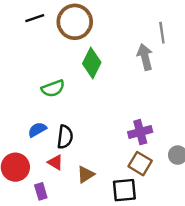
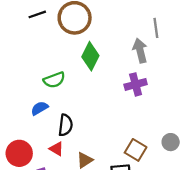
blue semicircle: (37, 130) -> (40, 108), moved
purple cross: (140, 132) -> (136, 84), moved

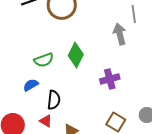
green diamond: (90, 56) -> (76, 55), moved
purple cross: (136, 84) -> (110, 79), moved

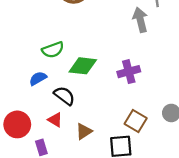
green diamond: (76, 55) -> (83, 66), moved, turned 70
black semicircle: (54, 100) -> (64, 96), turned -60

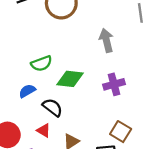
gray arrow: (140, 20) -> (106, 40), moved

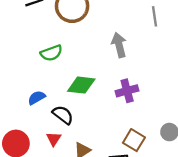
green semicircle: (41, 63) -> (51, 53), moved
red triangle: (44, 130) -> (54, 139), turned 32

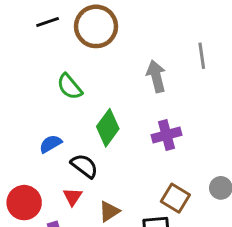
gray line: (155, 16) -> (202, 56), moved
green semicircle: (51, 53) -> (70, 87), turned 70
green diamond: (81, 85) -> (108, 128), turned -60

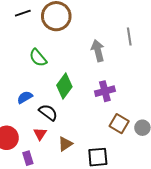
brown square: (175, 198) -> (119, 124), moved

